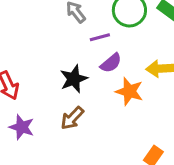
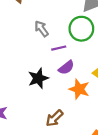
brown arrow: (72, 118) -> (54, 118), moved

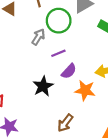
gray arrow: (41, 29) -> (38, 37), turned 77
green circle: (81, 29) -> (59, 21), moved

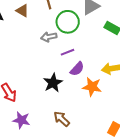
gray arrow: (38, 37) -> (49, 37), turned -133
brown arrow: (65, 123) -> (62, 119), moved, turned 96

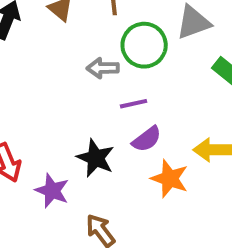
black star: (53, 83) -> (96, 158), turned -30
purple star: (21, 120) -> (52, 191), moved

